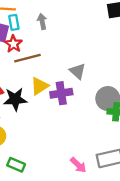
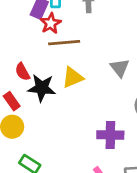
purple cross: (61, 93) -> (110, 135), moved

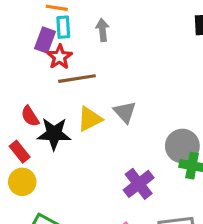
gray triangle: (120, 68) -> (125, 112), moved
purple cross: (110, 135) -> (139, 184), turned -35

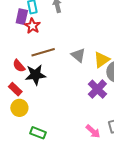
brown line: (77, 79) -> (43, 52), moved
yellow triangle: (90, 119) -> (102, 60), moved
purple cross: (139, 184) -> (97, 89), moved

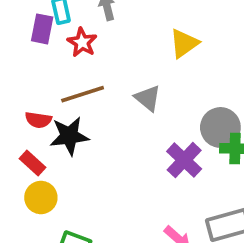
red star: (32, 26) -> (82, 42), moved
yellow triangle: (102, 60) -> (184, 43), moved
red semicircle: (19, 66) -> (38, 120), turned -40

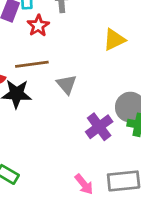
gray triangle: (148, 98) -> (67, 84), moved

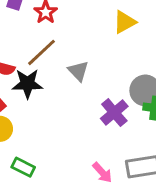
brown line: (32, 64) -> (41, 52), turned -32

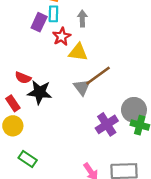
yellow triangle: (125, 22) -> (78, 52), moved, turned 30
brown line: (41, 52) -> (98, 76), moved

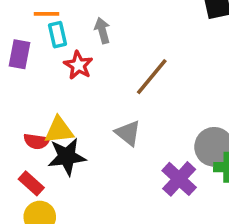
purple rectangle: (39, 22) -> (20, 54), moved
yellow triangle: (78, 52) -> (59, 130), moved
brown line: (98, 76) -> (152, 77), moved

